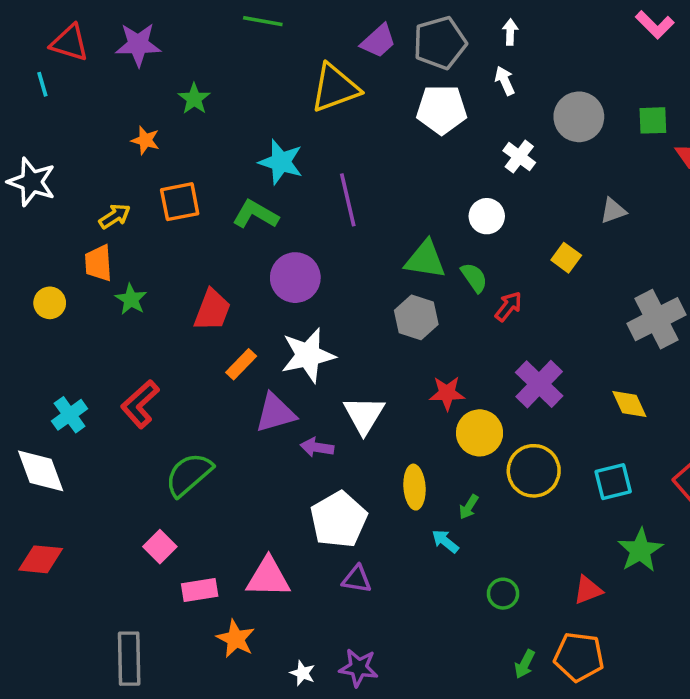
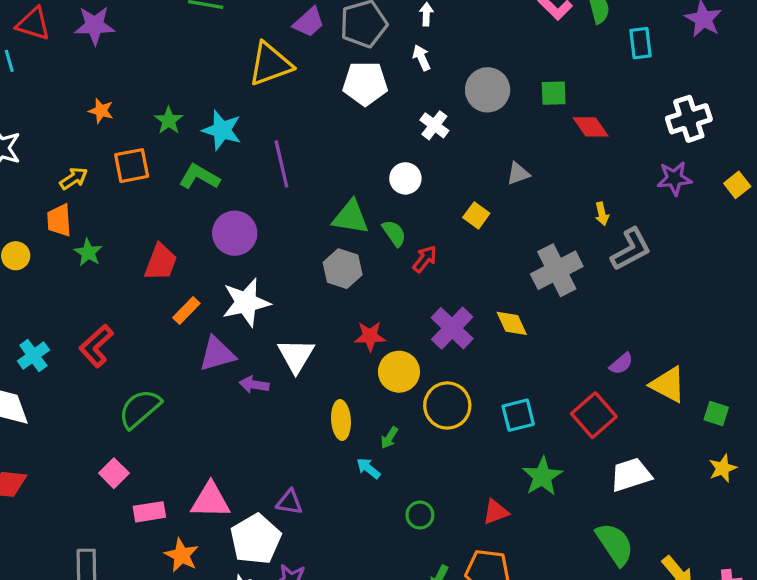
green star: (194, 99) -> (169, 120), moved
yellow diamond: (629, 404) -> (512, 323), moved
white pentagon: (339, 520) -> (256, 539), moved

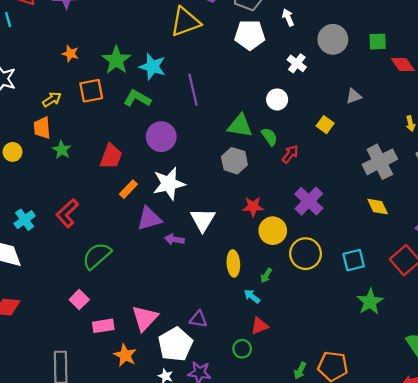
green star: (169, 120) -> (116, 60), size x1.5
yellow diamond: (512, 323) -> (378, 207), moved
pink triangle: (211, 501) -> (145, 318), turned -48
red triangle: (496, 512) -> (260, 326), moved
green circle: (420, 515) -> (242, 349), moved

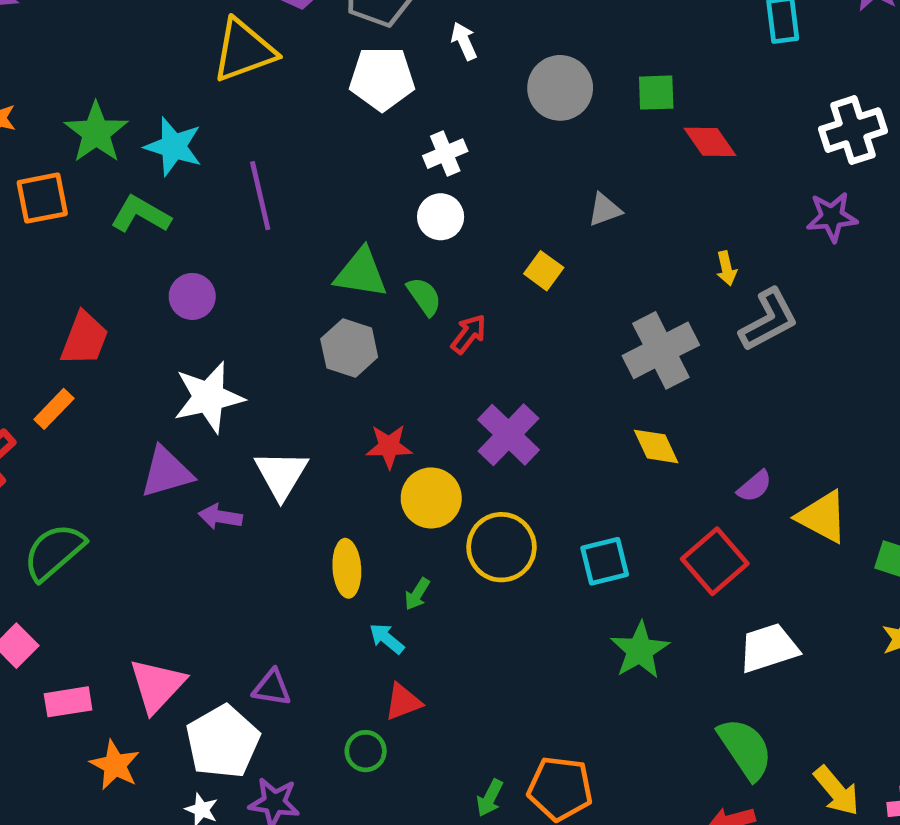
white cross: (297, 63) -> (445, 154), moved, turned 30
purple circle: (161, 137) -> (192, 296), size x0.7
orange rectangle: (128, 189) -> (54, 409), moved

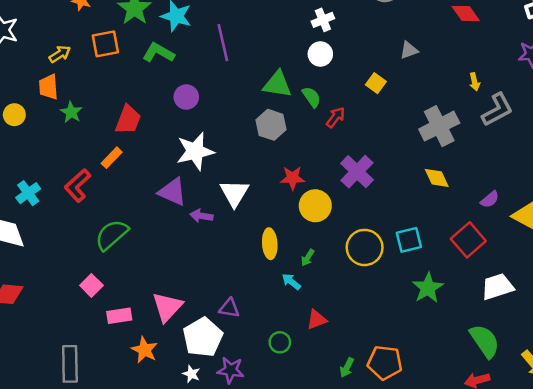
purple triangle: (166, 472) -> (172, 192), turned 40
yellow circle: (502, 547) -> (365, 247), moved
red triangle: (403, 702) -> (317, 320), moved

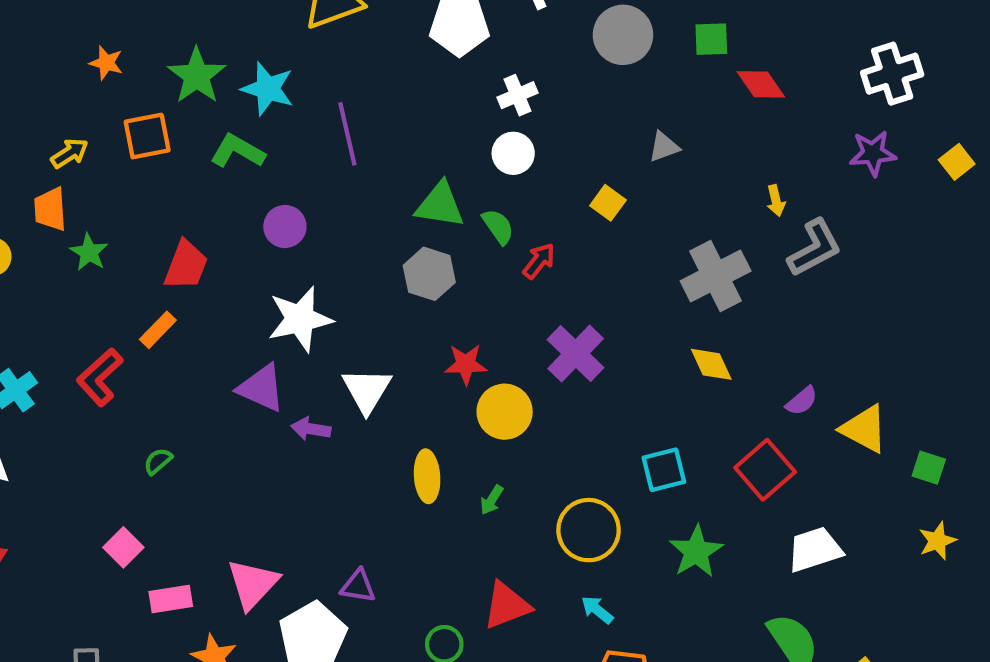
green semicircle: (112, 235) -> (158, 461), size x0.5
yellow circle: (365, 247) -> (589, 530), moved
cyan arrow: (291, 282) -> (597, 610), moved
red triangle: (317, 320) -> (507, 605), size x1.4

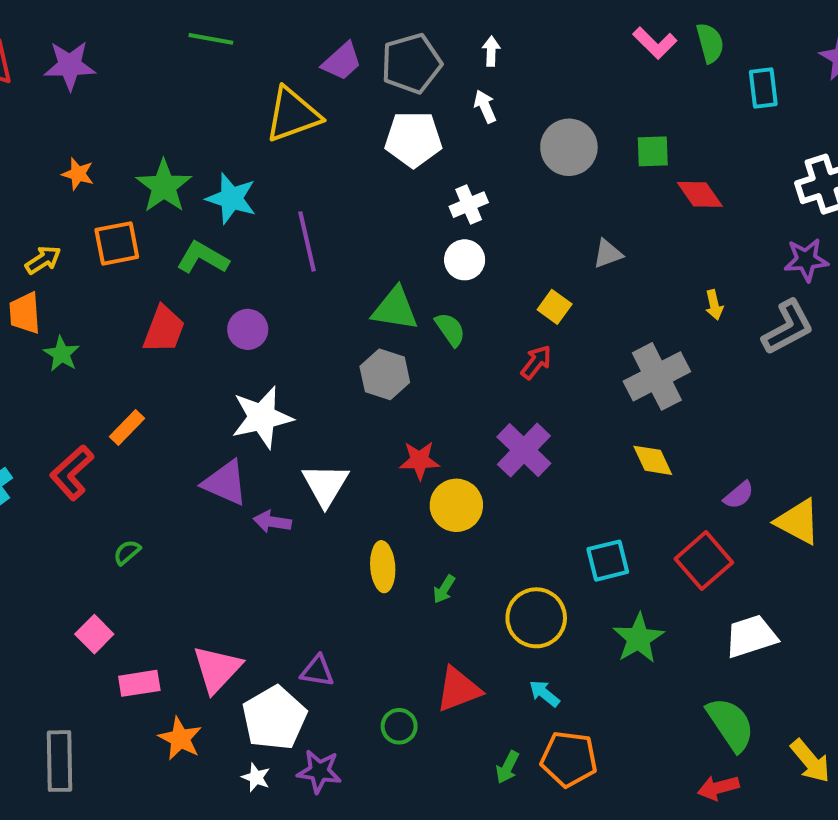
gray L-shape: (815, 248) -> (788, 327), moved
red arrow: (539, 261) -> (536, 362), moved
red trapezoid: (186, 265) -> (164, 329), moved

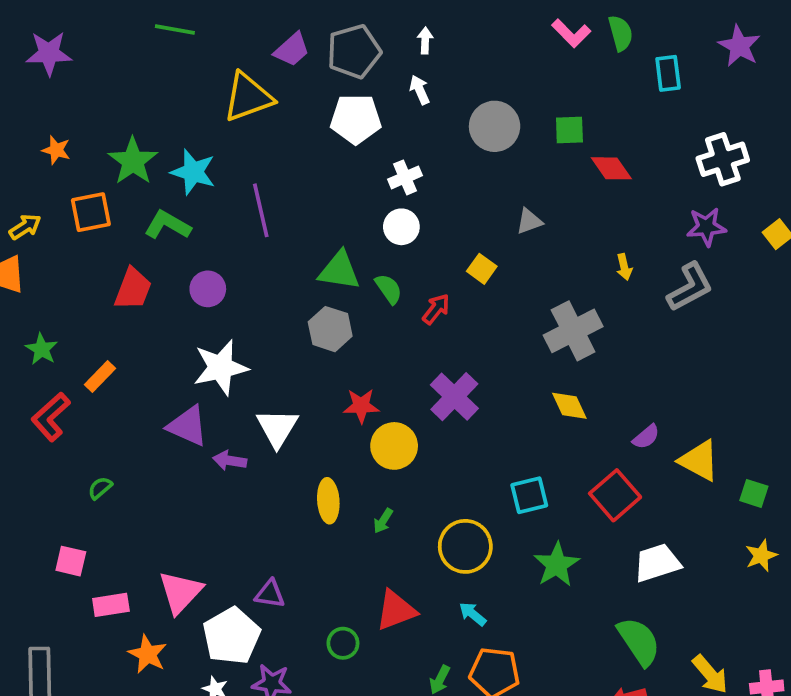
green star: (62, 354) -> (42, 349), moved
red arrow: (536, 362) -> (436, 309), moved
pink square: (94, 634) -> (71, 561), turned -32

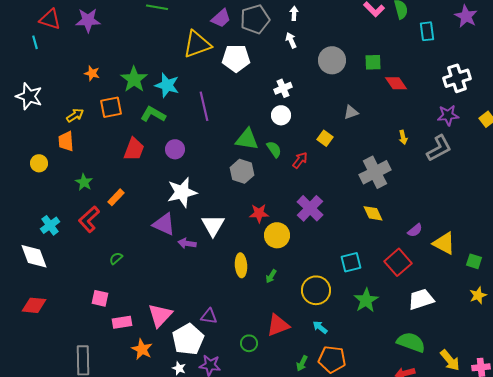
white pentagon: (356, 119) -> (236, 58), moved
green semicircle: (639, 641) -> (411, 342), turned -36

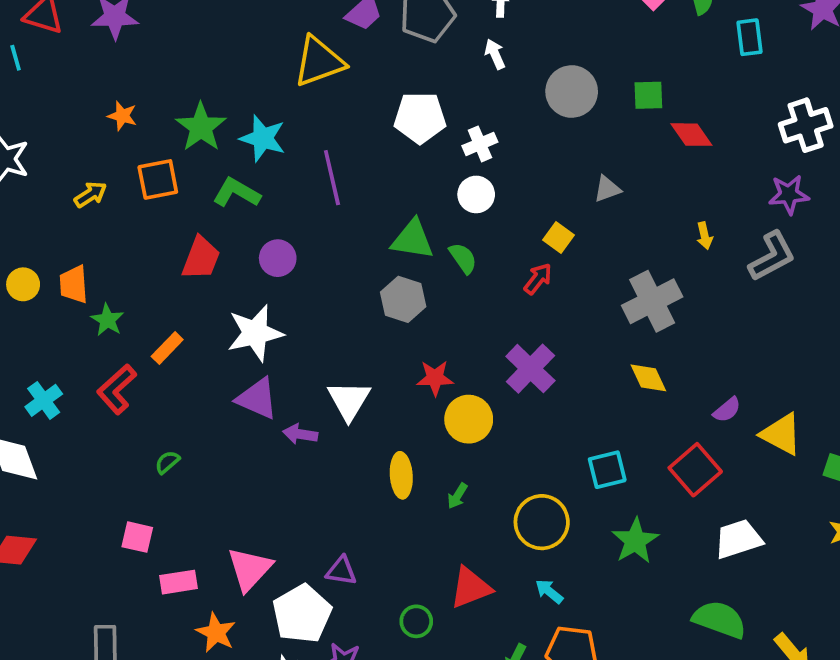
white pentagon: (236, 58) -> (420, 118), moved
orange trapezoid: (66, 141) -> (74, 284), moved
red arrow: (300, 160) -> (538, 279), moved
white star: (182, 192) -> (255, 333), moved

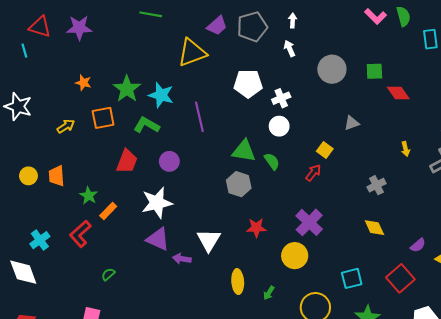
gray cross: (652, 301) -> (377, 185), size x0.6
green star: (107, 320) -> (89, 196), moved
yellow circle: (469, 419) -> (295, 256), moved

